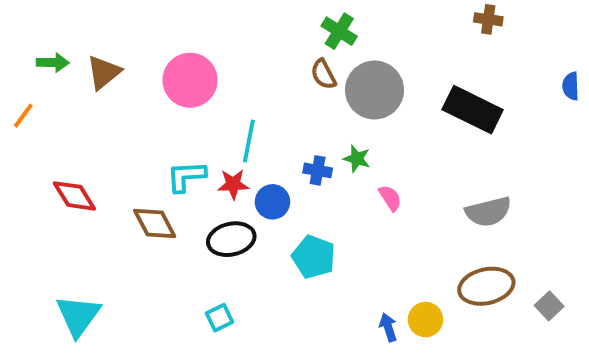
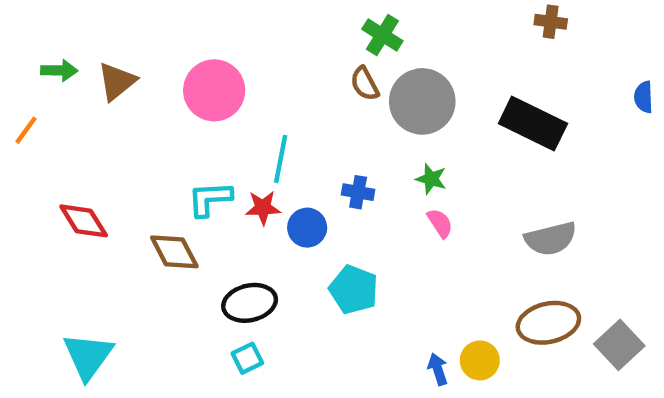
green star: (357, 159) -> (431, 179), moved
black ellipse: (231, 239) -> (250, 303), moved
gray square: (549, 306) -> (619, 345), size x1.5

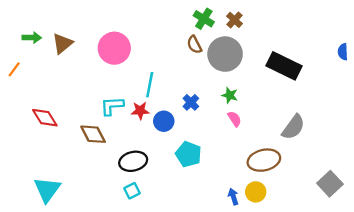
brown cross: (551, 22) -> (234, 20), moved, turned 35
blue cross: (358, 192) -> (191, 102), turned 35
gray semicircle: (551, 239) -> (293, 127), turned -40
brown ellipse: (548, 323) -> (264, 160), moved

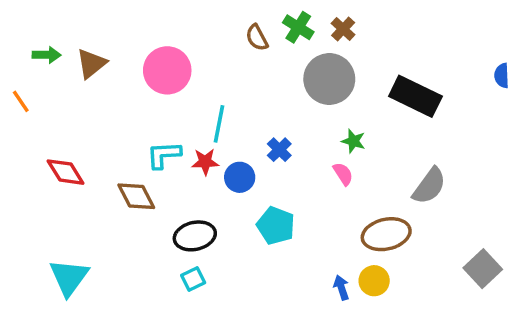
brown semicircle: (194, 45) -> (257, 38), moved
orange line: (14, 69) -> (21, 101), turned -70
green star: (230, 95) -> (353, 141), moved

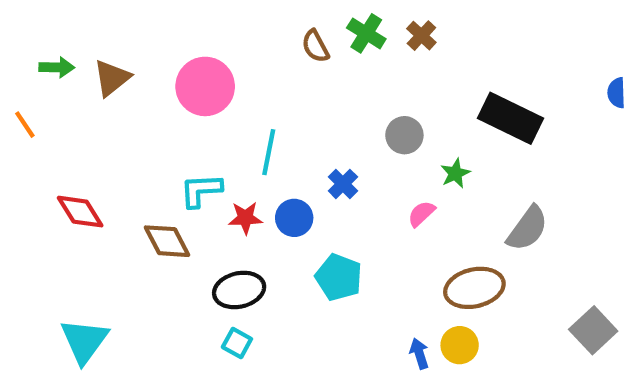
gray circle: (329, 79) -> (404, 135), moved, size x0.6
green star: (353, 141) -> (455, 173), moved, turned 30
red star: (205, 162) -> (245, 218), moved
pink semicircle: (343, 174) -> (421, 214), turned -100
cyan square: (193, 279) -> (237, 343), turned -35

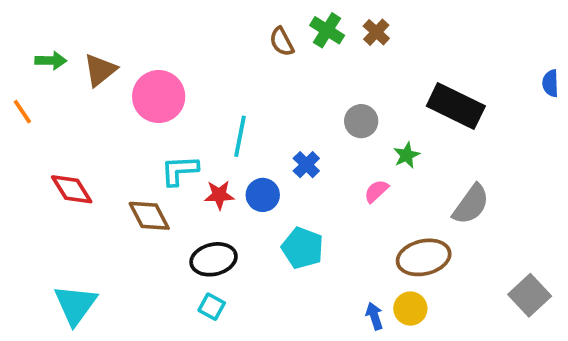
pink circle: (205, 86) -> (159, 97), moved

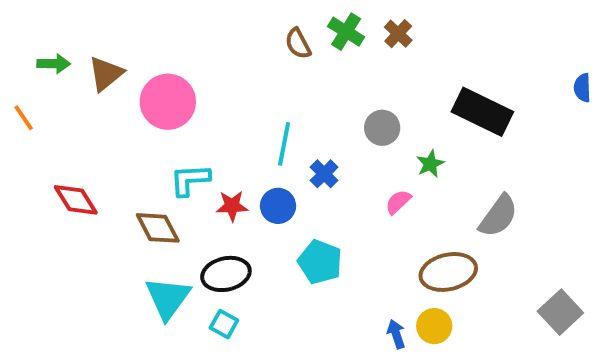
cyan line: (240, 136) -> (284, 144), moved
cyan triangle: (75, 305) -> (168, 298), moved

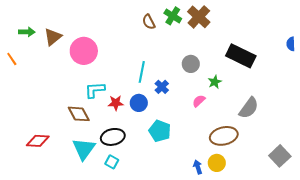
brown cross: (398, 34) -> (199, 17), size x1.6
red diamond: (76, 200) -> (38, 141), moved, turned -55

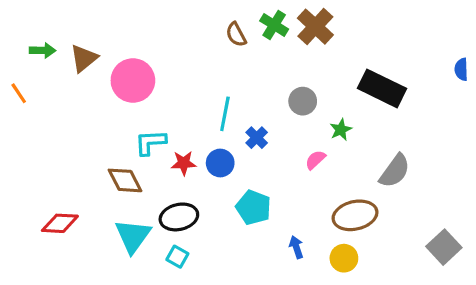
blue arrow: (198, 167) -> (296, 247), moved

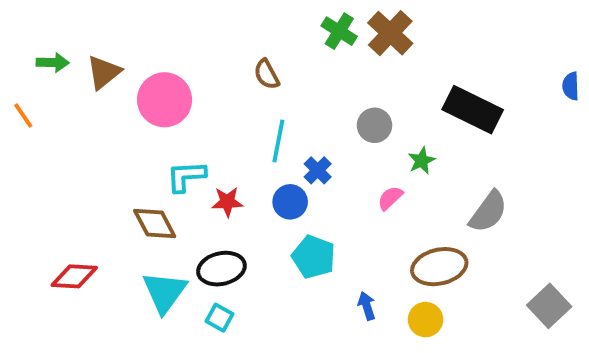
brown semicircle: (236, 34) -> (267, 74), moved
blue circle: (220, 163) -> (290, 202), moved

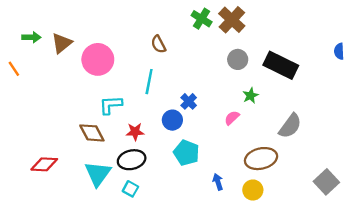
gray circle: (375, 125) -> (238, 59), moved
cyan line: (278, 141) -> (149, 82), moved
red star: (227, 202) -> (135, 132), moved

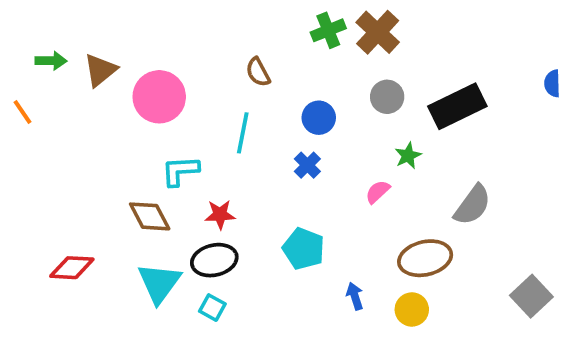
green cross: (202, 19) -> (328, 30), turned 36
black rectangle: (281, 65) -> (457, 106), turned -52
blue circle: (172, 120) -> (319, 118), moved

